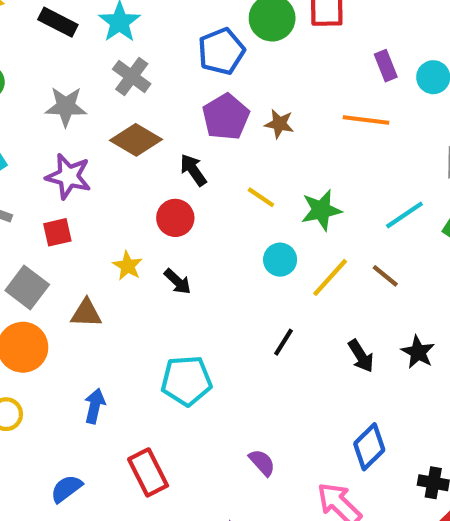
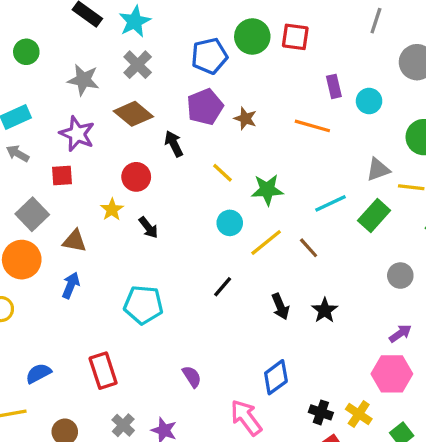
red circle: (175, 218) -> (136, 177), moved
blue arrow: (95, 406) -> (71, 285), moved

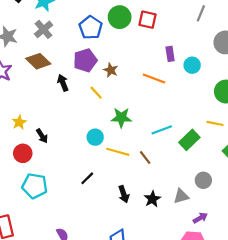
blue pentagon: (209, 56) -> (91, 28), turned -30
gray triangle: (378, 170) -> (181, 196), moved
yellow line: (222, 173) -> (96, 93), moved
red circle: (136, 177) -> (23, 153), moved
yellow line: (266, 243) -> (118, 152), turned 50

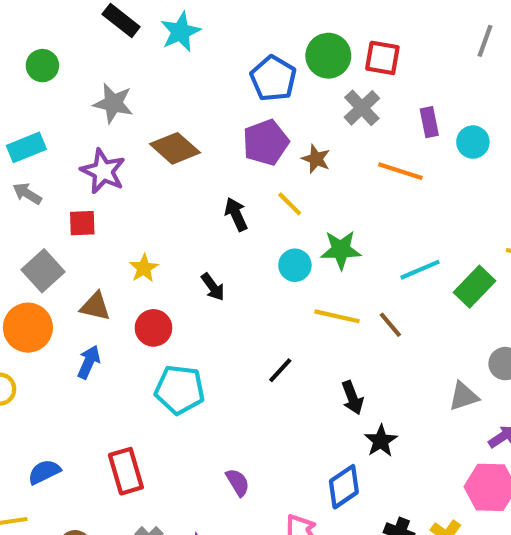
gray cross: (43, 29) -> (362, 108), moved
black arrow: (63, 83) -> (236, 214), moved
black arrow: (42, 136) -> (213, 287), moved
cyan circle: (95, 137) -> (295, 265), moved
black star: (152, 199) -> (381, 441), moved

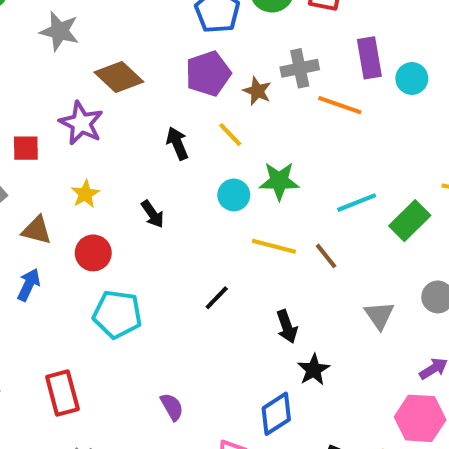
gray cross: (362, 108) -> (300, 68), moved, turned 30
purple rectangle: (429, 122) -> (369, 58), size x1.4
purple star: (103, 171) -> (81, 123), moved
gray triangle: (464, 396) -> (379, 315), moved, turned -48

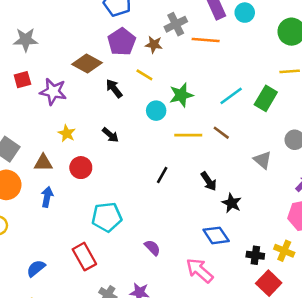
brown diamond: (119, 77) -> (87, 63), moved
red square: (26, 148) -> (22, 80), moved
cyan pentagon: (117, 314) -> (107, 217), moved
blue diamond: (276, 414) -> (216, 235), turned -76

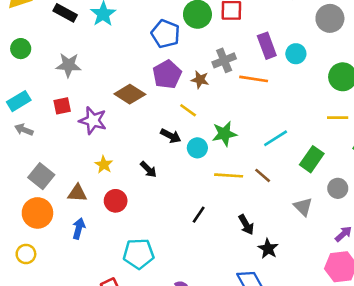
black arrow: (114, 89) -> (171, 136), moved, turned 150
green rectangle: (266, 98) -> (312, 159), moved

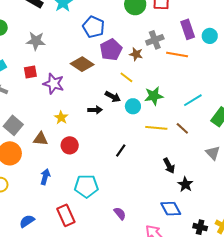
blue pentagon: (165, 34) -> (94, 27), moved
black arrow: (148, 169) -> (95, 110), moved, turned -48
black line: (199, 215) -> (121, 150), moved
blue arrow: (79, 228) -> (45, 177), moved

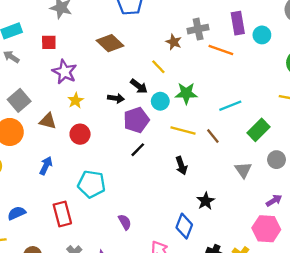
purple pentagon: (111, 50) -> (136, 120), moved
purple star: (54, 84) -> (64, 72), moved
black arrow: (169, 166) -> (181, 166), moved
blue diamond: (171, 209) -> (184, 226), turned 40

